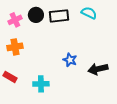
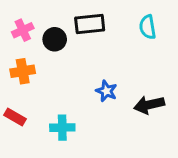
cyan semicircle: (89, 13) -> (148, 27), moved, turned -126
black circle: (36, 15) -> (55, 39), moved

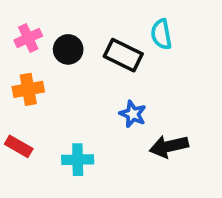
black rectangle: (90, 24) -> (123, 55), moved, turned 32
cyan semicircle: (148, 27) -> (161, 34), moved
black arrow: (149, 105) -> (169, 146), moved

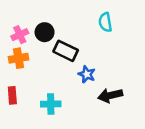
pink cross: (28, 38) -> (20, 35), moved
black rectangle: (123, 55) -> (66, 51), moved
red rectangle: (19, 146) -> (12, 95), turned 56

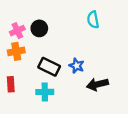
black rectangle: (66, 51) -> (49, 67), moved

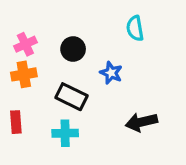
black circle: (39, 28) -> (73, 49), moved
blue star: (77, 66) -> (111, 73), moved

